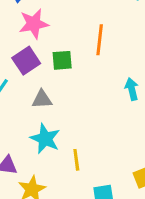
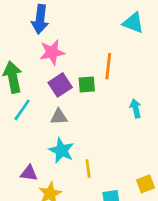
green square: (62, 60) -> (87, 84), moved
purple square: (26, 61) -> (60, 85), moved

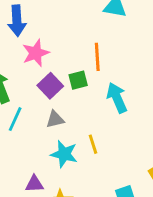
cyan arrow: (136, 108) -> (117, 98), moved, size x1.5
yellow line: (88, 169) -> (93, 144), moved

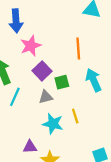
green square: (78, 80) -> (62, 82), moved

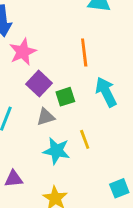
purple triangle: (30, 147) -> (14, 179), moved

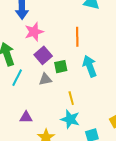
cyan star: (56, 151) -> (70, 119), moved
purple triangle: (14, 179) -> (26, 117), moved

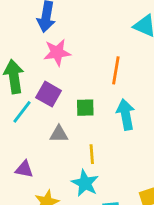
purple square: (43, 55) -> (49, 94), moved, turned -30
gray triangle: (45, 79) -> (59, 134), moved

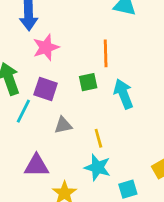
green square: (85, 108) -> (88, 82), moved
purple triangle: (24, 169) -> (36, 166), size x1.4

